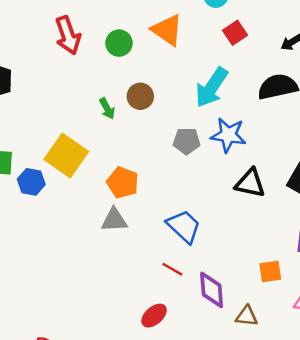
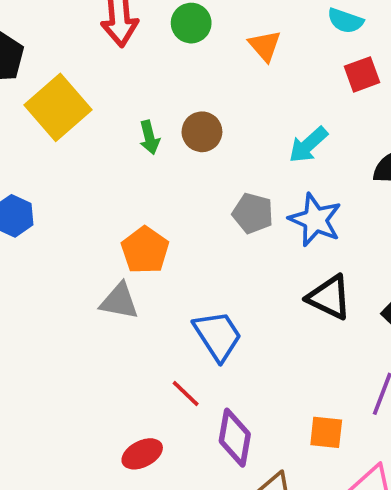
orange triangle: (167, 30) -> (265, 46), size x0.7
green circle: (119, 43) -> (191, 23), moved
cyan arrow: (212, 87) -> (308, 145), size x0.7
yellow square: (66, 156) -> (58, 107), moved

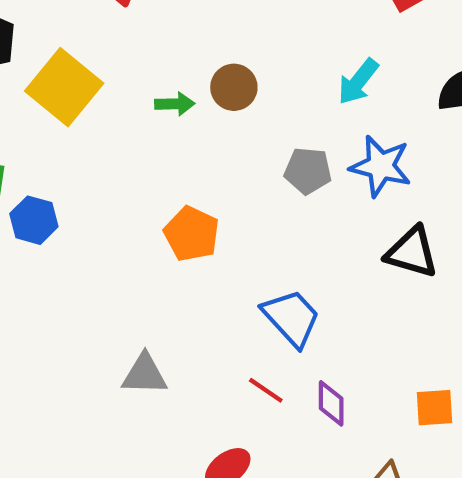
green arrow: (149, 137) -> (175, 104), turned -68
gray triangle: (119, 301) -> (145, 374), moved
purple diamond: (235, 438) -> (331, 403), moved, size x0.7

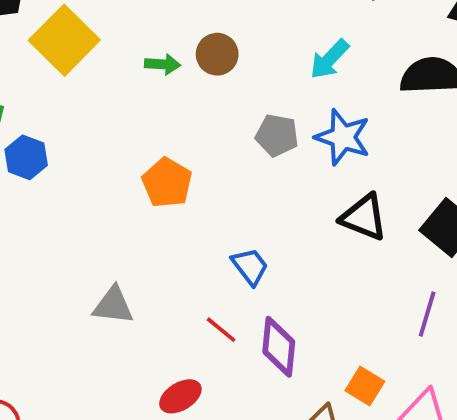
blue trapezoid: (291, 318) -> (250, 266), size x0.7
purple diamond: (331, 403) -> (279, 347), size x1.4
orange square: (434, 408) -> (365, 386), moved, turned 30

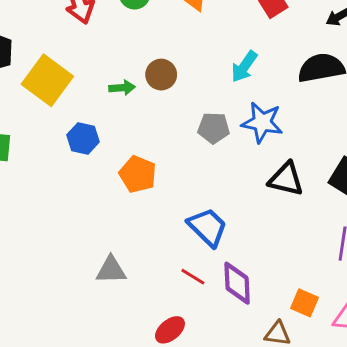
blue hexagon: (26, 157) -> (83, 138), moved
blue trapezoid: (250, 266) -> (208, 227), size x1.4

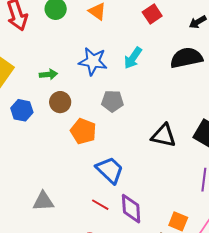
brown circle: (161, 75) -> (60, 102), moved
blue star: (262, 122) -> (93, 61), moved
orange pentagon: (138, 174) -> (83, 131), moved

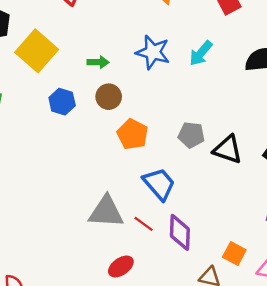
gray pentagon: (112, 101) -> (191, 135), moved
gray triangle: (43, 201) -> (106, 212), moved, size x1.4

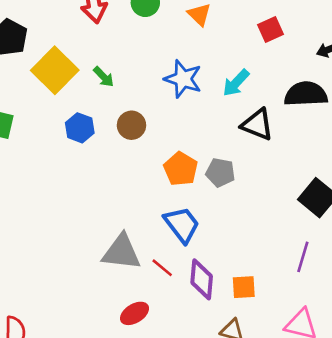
green arrow: (98, 62) -> (104, 77), moved, turned 42
orange pentagon: (133, 134) -> (181, 169), moved
black triangle: (228, 149) -> (257, 125), moved
orange square: (234, 254) -> (244, 287), moved, turned -35

